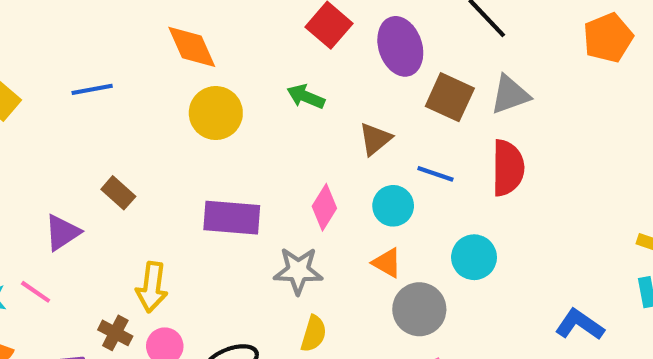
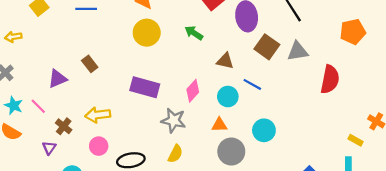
brown triangle: (375, 139) -> (225, 61), turned 42
red semicircle: (508, 168) -> (330, 79), moved
orange triangle: (387, 263) -> (219, 125), turned -42
yellow arrow: (152, 287) -> (98, 115), turned 65
brown cross: (115, 333) -> (64, 126), moved

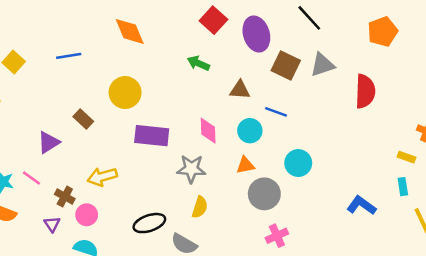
yellow circle: (147, 33) -> (125, 93), moved
pink diamond: (193, 91) -> (208, 131), turned -35
pink circle: (99, 146) -> (87, 215), moved

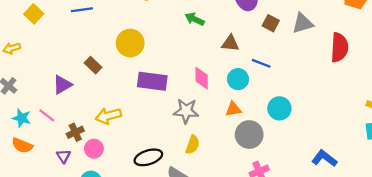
brown square: (286, 66) -> (271, 23), size x0.7
brown cross: (65, 197) -> (75, 132), turned 35
blue L-shape: (361, 205) -> (324, 158), moved

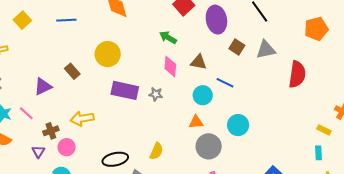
pink diamond: (202, 78) -> (170, 66), moved
gray star: (186, 111) -> (156, 94), moved, size x0.6

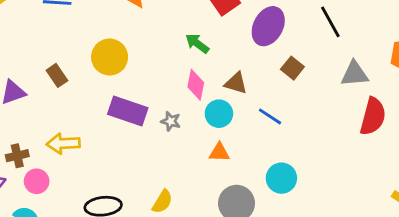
purple ellipse: (216, 20) -> (268, 26), turned 32
gray triangle: (266, 50) -> (355, 74), moved
cyan circle: (203, 95) -> (219, 114), moved
orange triangle: (196, 122) -> (219, 152), moved

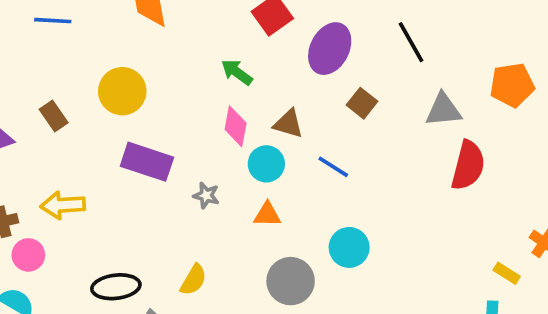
gray star: (171, 121) -> (206, 195), moved

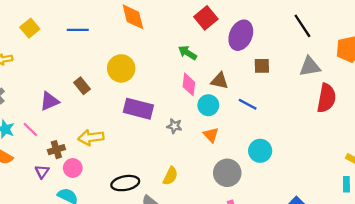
black line: (411, 42) -> (302, 26), moved
brown square: (362, 103) -> (262, 66), turned -35
orange triangle: (267, 214) -> (211, 135), turned 49

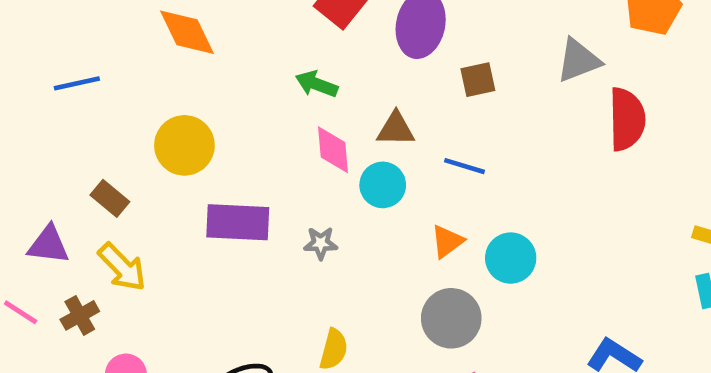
purple triangle: (49, 101) -> (48, 245), turned 42
orange triangle: (211, 135) -> (447, 241), moved, turned 49
yellow arrow: (91, 137) -> (122, 267), moved, turned -115
brown cross: (56, 150) -> (80, 315), moved

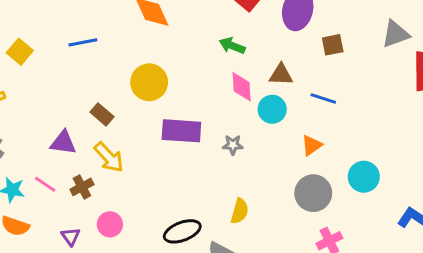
cyan circle: (511, 258) -> (364, 177), moved

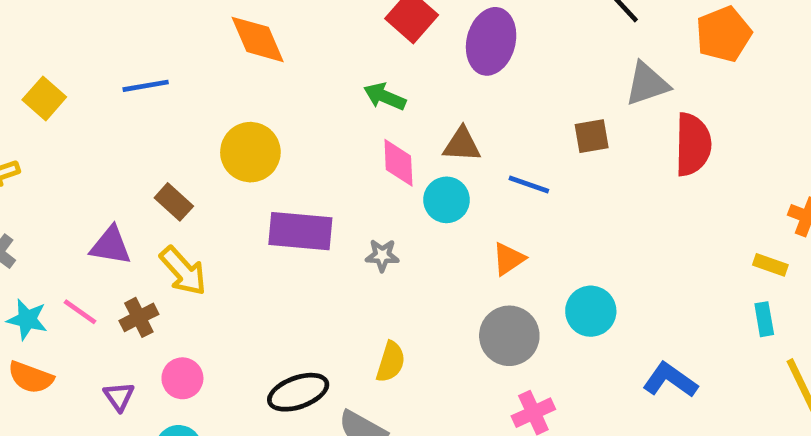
brown square: (333, 45) -> (592, 136), moved

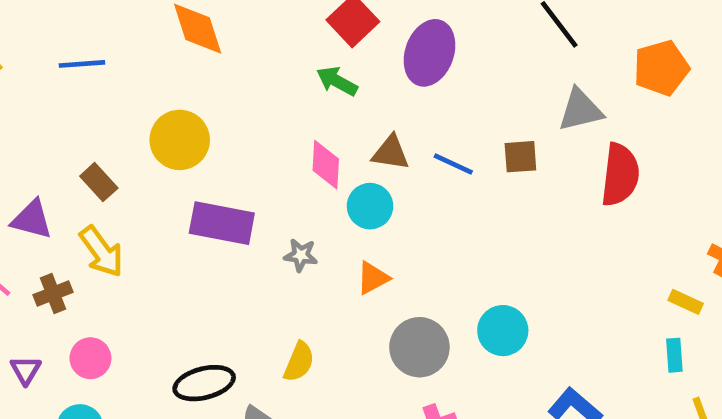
green arrow: (385, 97) -> (337, 81), moved
blue line: (529, 184) -> (453, 164), moved
orange triangle: (509, 259) -> (373, 278), moved

